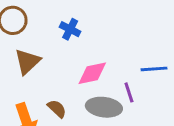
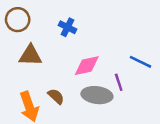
brown triangle: (27, 62) -> (30, 55), turned 45
blue line: (154, 69) -> (140, 62), turned 30

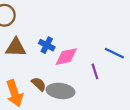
blue cross: (68, 27) -> (47, 45), moved
gray ellipse: (97, 95) -> (60, 91), moved

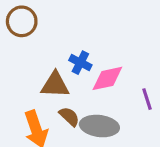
brown triangle: (16, 47) -> (55, 85), moved

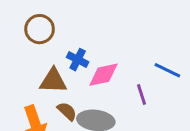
brown circle: (22, 21) -> (40, 29), moved

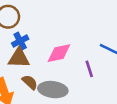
blue cross: (78, 60) -> (20, 41), moved, turned 35

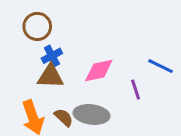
brown semicircle: (30, 82) -> (64, 117), moved

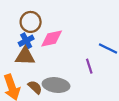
brown circle: (37, 26) -> (31, 22), moved
pink diamond: (99, 70) -> (52, 39), moved

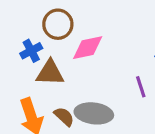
blue cross: (26, 41) -> (31, 51), moved

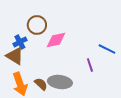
brown triangle: (50, 73) -> (15, 56), moved, turned 30

